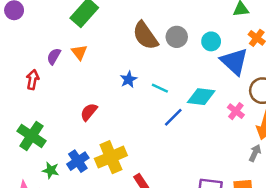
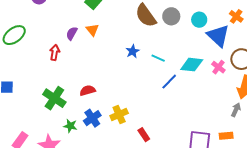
pink cross: (236, 111) -> (218, 67), moved
red semicircle: (89, 112) -> (88, 90), moved, turned 35
yellow cross: (111, 157) -> (119, 115), size x0.7

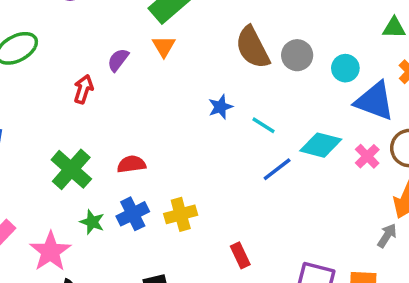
orange triangle: (92, 30) -> (164, 46), moved
blue triangle: (218, 36) -> (375, 101), turned -30
red rectangle: (144, 135) -> (240, 255), moved

